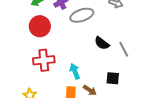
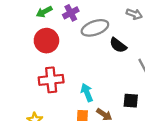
black semicircle: (102, 43) -> (118, 45), moved

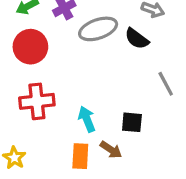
black semicircle: (118, 45) -> (137, 39), moved
black square: (131, 101) -> (132, 122), moved

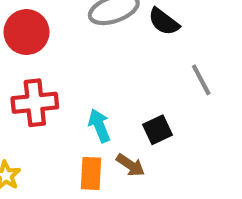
black square: (132, 122) -> (158, 130), turned -30

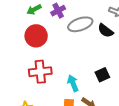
black square: (158, 130) -> (102, 75), moved

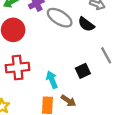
gray ellipse: (80, 24) -> (60, 18), turned 50

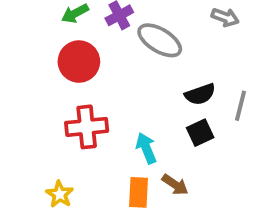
black semicircle: (86, 24) -> (200, 94), moved, turned -56
gray line: (106, 55) -> (241, 106), turned 42

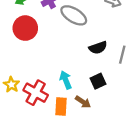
red cross: (87, 127) -> (36, 93), moved, turned 35
black square: (200, 133) -> (98, 81), moved
yellow star: (60, 194) -> (11, 85), moved

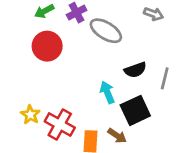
cyan arrow: (66, 80) -> (107, 92), moved
black square: (98, 81) -> (135, 110), size x1.5

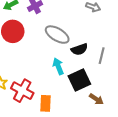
gray ellipse: (106, 31) -> (57, 35), moved
brown arrow: (117, 136) -> (96, 99), moved

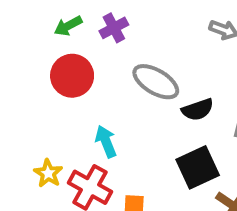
cyan arrow: (58, 66) -> (106, 141), moved

